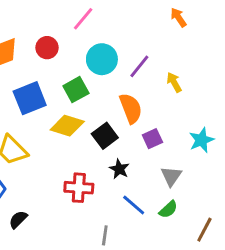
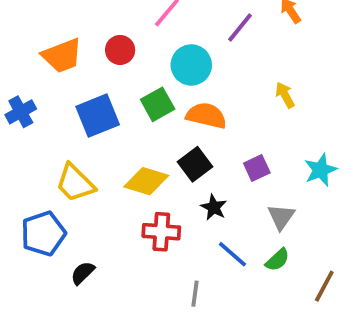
purple line: (139, 66) -> (240, 28), moved
orange semicircle: (131, 108) -> (206, 116), moved, turned -56
yellow diamond: (67, 126) -> (146, 181), moved

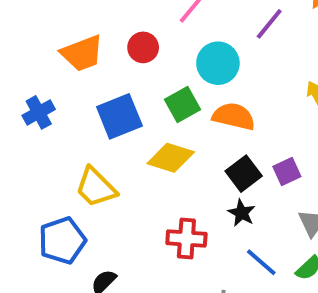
black square: (195, 164) -> (244, 174), moved
yellow diamond: (146, 181) -> (171, 158), moved

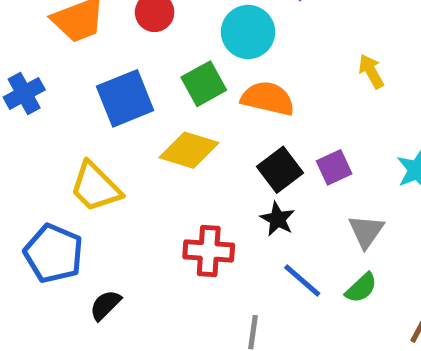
blue pentagon: (62, 240) -> (54, 253), turned -30

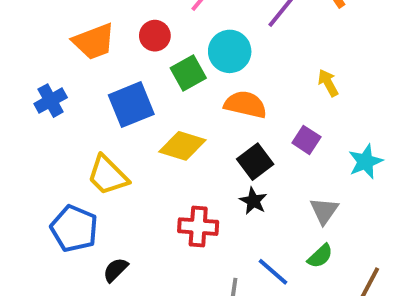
green square: (204, 84) -> (188, 73), moved
purple square: (334, 167) -> (306, 140), moved, turned -32
blue line: (302, 281) -> (273, 272), moved

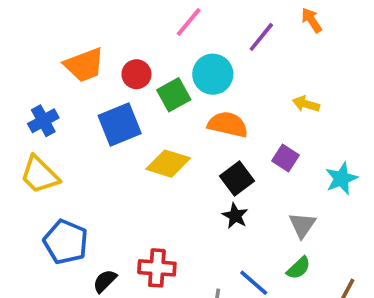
red circle: (155, 36) -> (136, 74), moved
yellow arrow: (328, 83) -> (306, 104), turned -45
yellow trapezoid: (108, 175) -> (40, 175), moved
red cross: (198, 227) -> (157, 268), moved

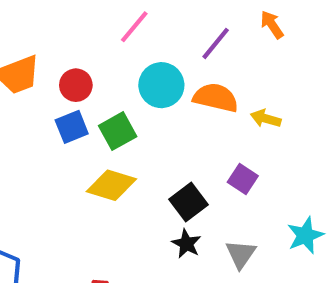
green square: (174, 95) -> (118, 131), moved
blue square: (120, 124) -> (72, 127), moved, size x0.7
orange semicircle: (228, 124) -> (216, 98), moved
cyan star: (341, 179) -> (305, 235), moved
gray triangle: (302, 225) -> (241, 254), moved

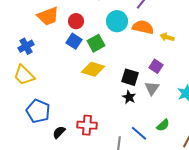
blue square: (72, 127) -> (74, 41), turned -35
black square: (189, 202) -> (130, 77), turned -36
gray triangle: (241, 254) -> (152, 88), moved

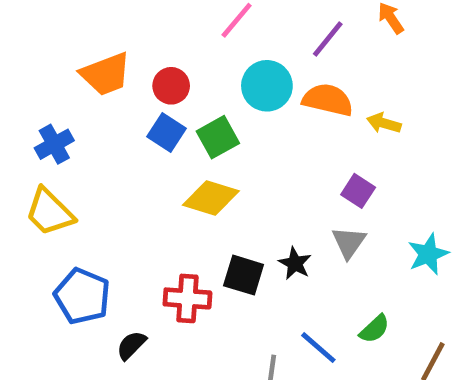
black square: (130, 77) -> (244, 275), moved
red cross: (87, 125) -> (187, 298), moved

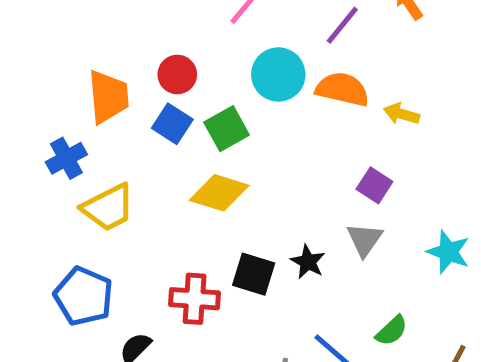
orange trapezoid: (106, 74) -> (108, 97), moved, turned -74
blue cross: (54, 144) -> (66, 158), moved
yellow trapezoid: (50, 212) -> (108, 208), moved, turned -72
cyan star: (428, 254) -> (448, 252), turned -30

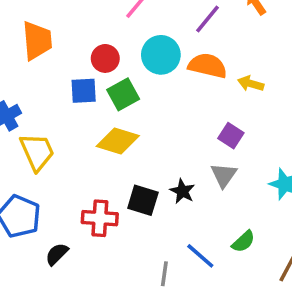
red circle: (177, 74) -> (105, 58), moved
orange trapezoid: (108, 97) -> (37, 41), moved
blue square: (172, 124) -> (84, 91), turned -36
yellow trapezoid: (108, 208) -> (37, 152), turned -87

